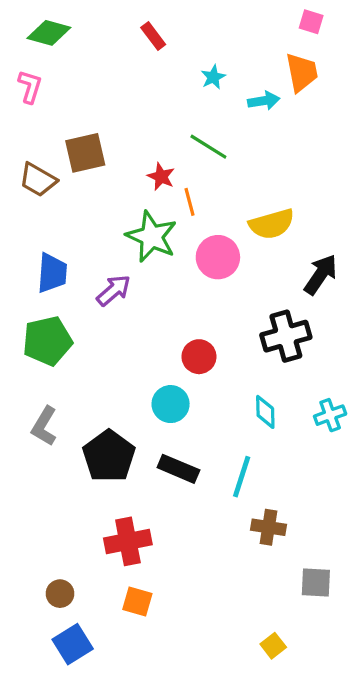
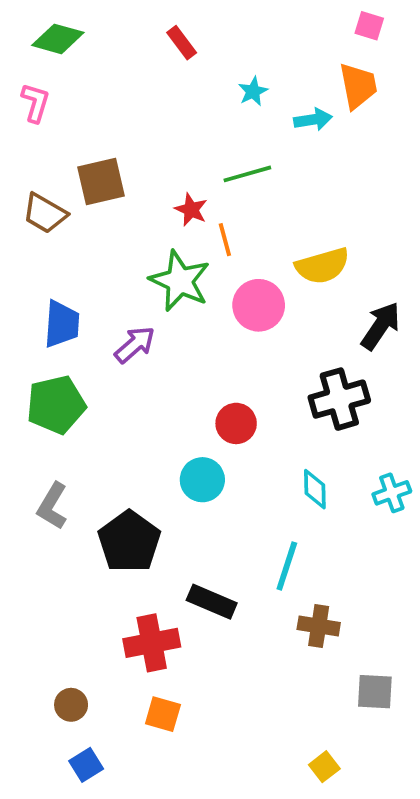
green line: (208, 147) -> (247, 174), turned -48
black rectangle: (178, 469) -> (212, 602), moved
blue square: (73, 644) -> (86, 765), size x0.7

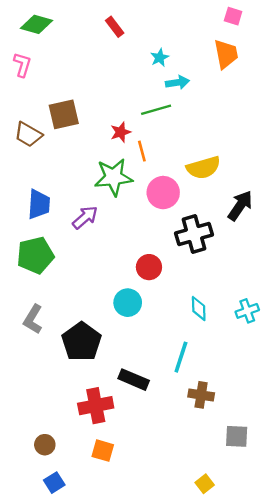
cyan arrow: (313, 120) -> (177, 82), moved
red star: (191, 210) -> (121, 132), turned 30
green star: (180, 281) -> (113, 177), turned -30
black cross: (339, 399) -> (194, 234), moved

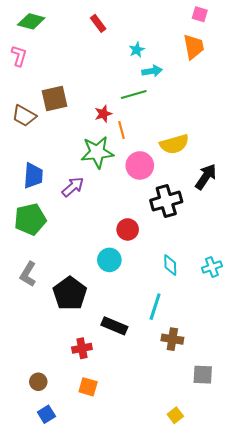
red cross: (96, 406) -> (82, 348), size x0.7

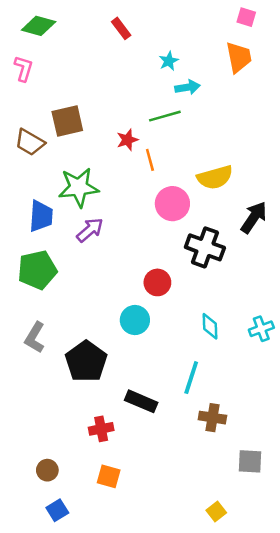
green star: (97, 152) -> (79, 187), moved
black cross: (166, 201) -> (205, 247), turned 36

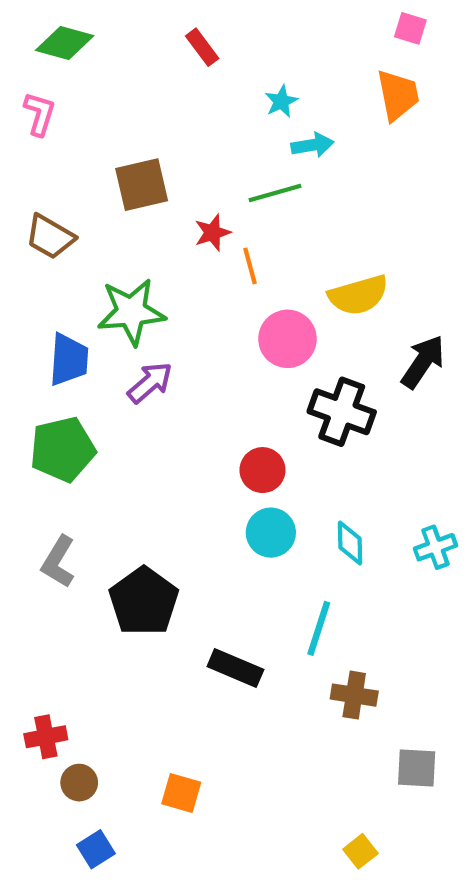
brown square: (67, 121) -> (142, 185), moved
cyan circle: (135, 320) -> (271, 533), moved
red cross: (101, 429) -> (46, 737), moved

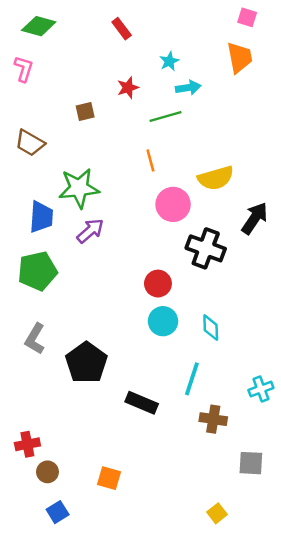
brown square: (142, 185) -> (85, 112), size x0.6
red star: (213, 233) -> (128, 88), moved
cyan cross: (435, 547) -> (261, 389), moved

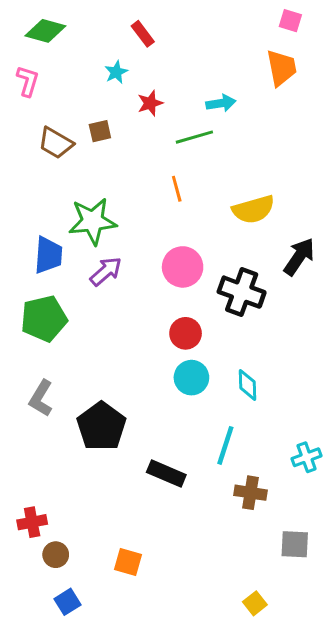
cyan star: (169, 61) -> (116, 72), moved
brown trapezoid: (30, 143) -> (56, 143), moved
pink circle: (173, 204) -> (183, 267), moved

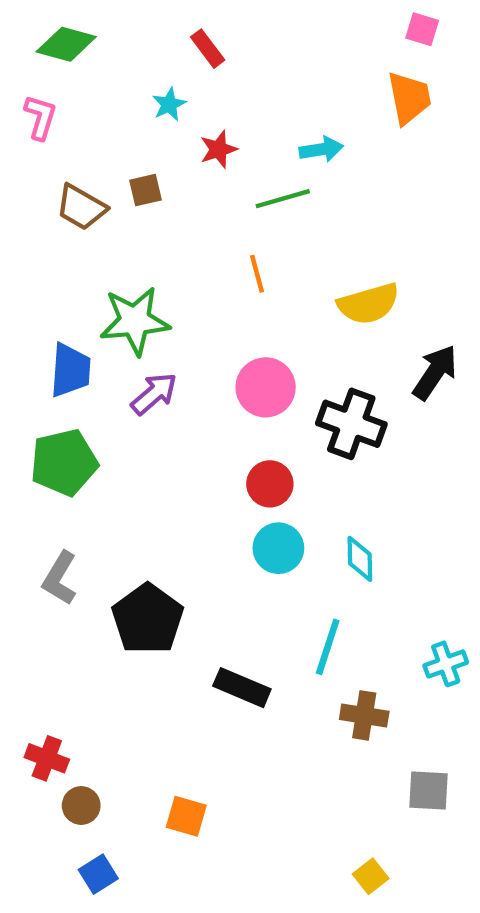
red cross: (32, 522) -> (47, 758), turned 32

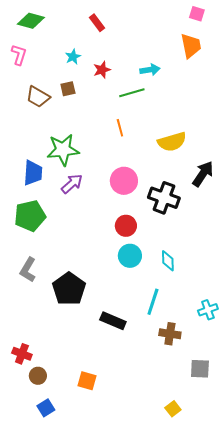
cyan star: (169, 104) -> (73, 57), moved

